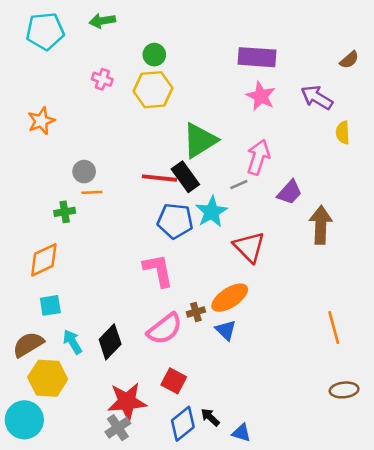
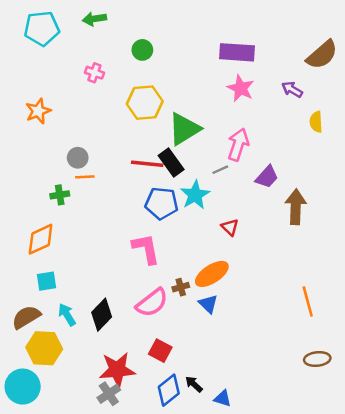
brown semicircle: (349, 60) -> (322, 55), size x1.8
yellow hexagon: (153, 90) -> (145, 103), moved
purple arrow: (317, 97) -> (292, 89), size x0.7
red triangle: (249, 247) -> (230, 227), size x0.6

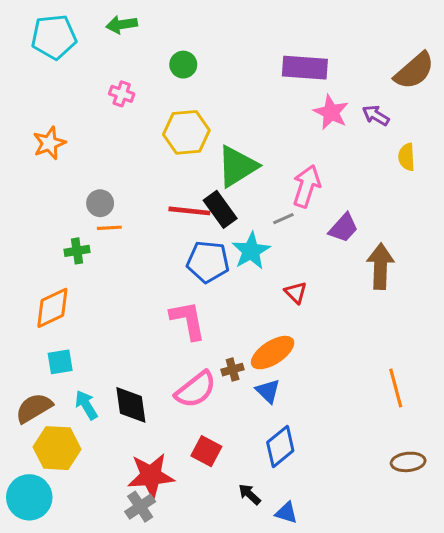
pink star: (241, 88) -> (331, 112), moved
black diamond: (102, 315) -> (131, 405), turned -52
blue diamond: (169, 390) -> (280, 447), moved

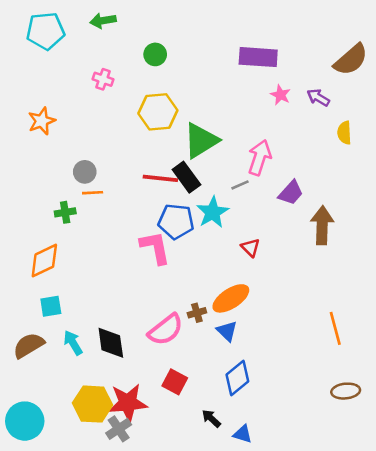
pink star: (331, 112) -> (280, 95), size x0.7
pink L-shape: (188, 320) -> (155, 248), moved
yellow hexagon: (57, 448) -> (93, 404), moved

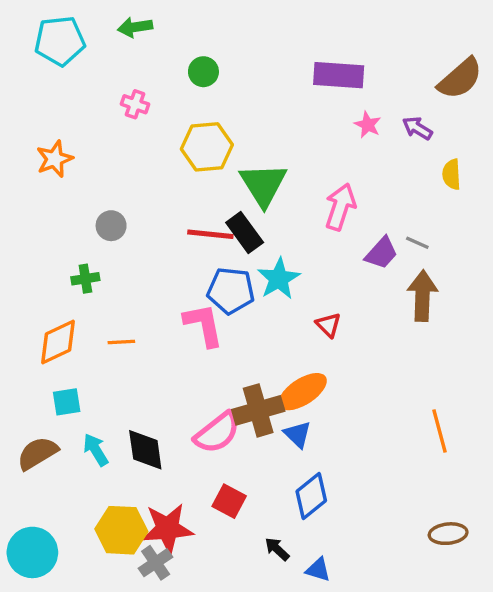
green triangle: (201, 141) -> (263, 185), turned -30
gray line: (240, 185) -> (417, 243), moved, turned 48
orange line: (93, 193) -> (121, 342), moved
brown cross: (197, 313) -> (258, 410), size x2.0
brown ellipse: (346, 391) -> (448, 534), moved

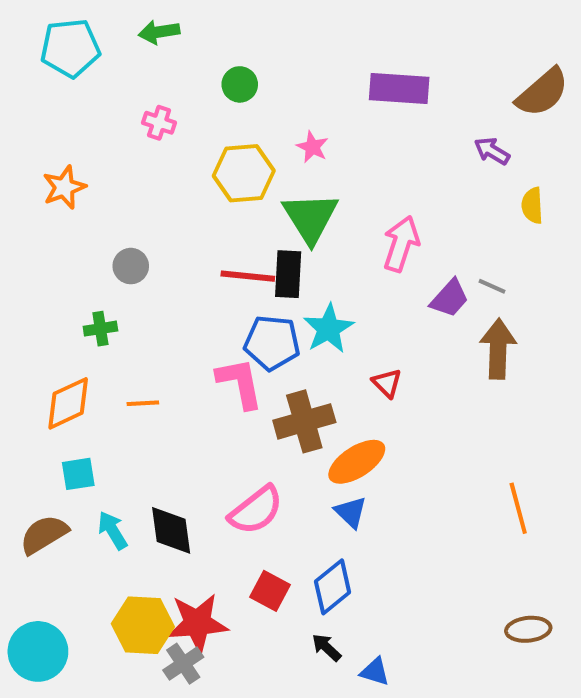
pink star: (368, 125) -> (312, 147), moved
black rectangle: (245, 233) -> (288, 274), turned 39
brown cross: (258, 410) -> (304, 421), moved
blue diamond: (311, 496) -> (333, 587), moved

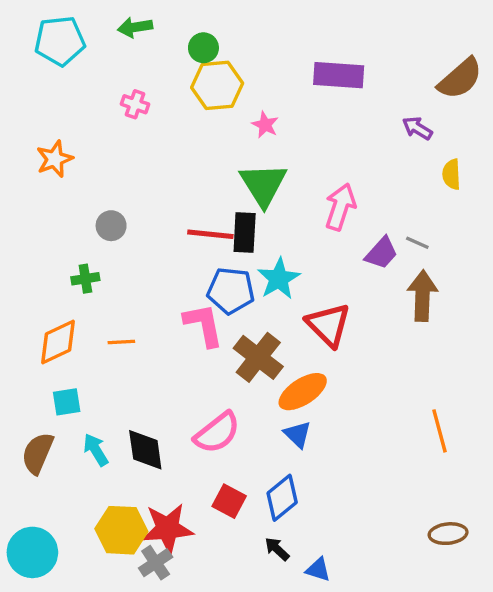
green circle: (240, 84) -> (203, 48), moved
yellow hexagon: (244, 173) -> (217, 85), moved
red triangle: (387, 383) -> (328, 325), size x1.8
brown cross: (304, 421) -> (258, 357), turned -36
brown semicircle: (44, 534) -> (38, 453), turned -36

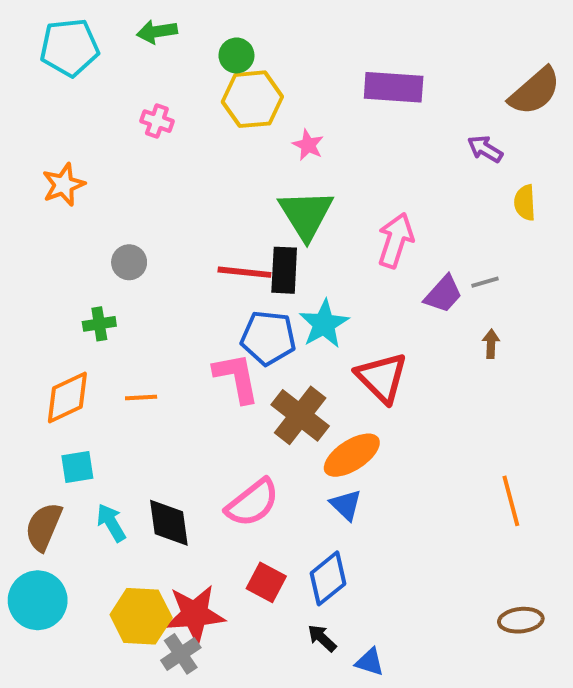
gray line: (417, 243) -> (485, 282), turned -40
brown arrow: (422, 296) -> (491, 344), size x0.5
cyan circle: (32, 552) -> (38, 600), moved

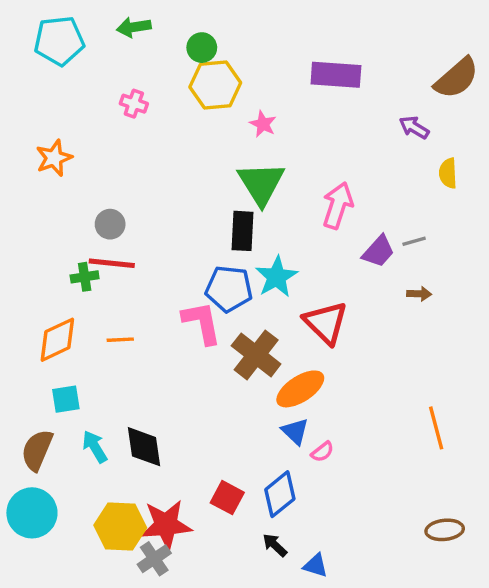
red line: (244, 272) -> (112, 263), moved
brown arrow: (491, 344) -> (419, 294), turned 90
pink semicircle: (252, 503) -> (322, 452), moved, size x0.5

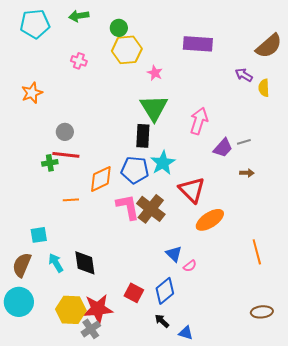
yellow semicircle: (448, 173) -> (264, 88), moved
pink L-shape: (202, 323) -> (128, 207), moved
orange diamond: (57, 340) -> (101, 179), moved
orange ellipse: (300, 389) -> (210, 220), moved

